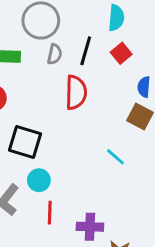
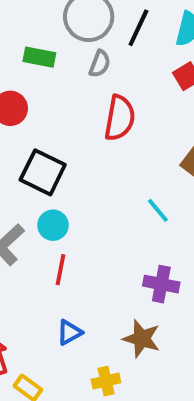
black line: (86, 51) -> (138, 28), moved
purple cross: (90, 227) -> (161, 284), moved

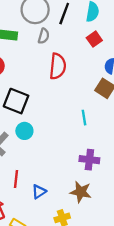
cyan line: (158, 210) -> (84, 118), turned 35
red line: (60, 270) -> (16, 179), moved

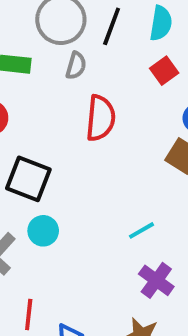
cyan line: (84, 118) -> (141, 230), moved, turned 70
purple cross: (89, 160) -> (156, 280), turned 30

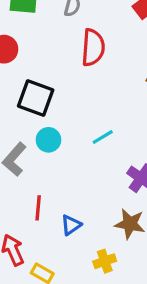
cyan line: (141, 230) -> (103, 137), moved

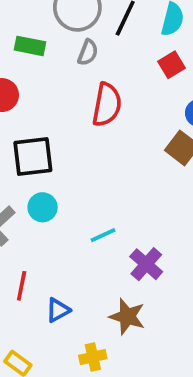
black square: (36, 98) -> (33, 157), turned -33
cyan line: (103, 137) -> (103, 235), moved

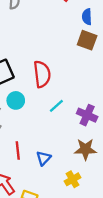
red semicircle: (107, 105) -> (42, 74), moved

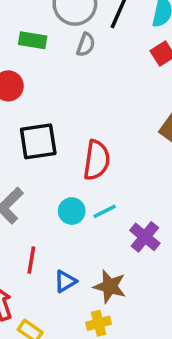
cyan circle: (16, 100) -> (72, 211), moved
brown star: (85, 149) -> (110, 286), moved

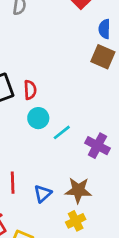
red semicircle: (97, 160) -> (30, 90), moved, size x0.6
cyan circle: (72, 211) -> (38, 118), moved

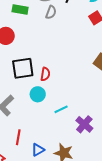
cyan circle: (38, 118) -> (38, 94), moved

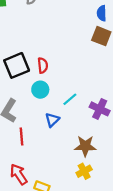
red line: (18, 137) -> (22, 136), moved
blue triangle: (38, 150) -> (52, 120), moved

